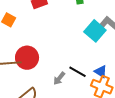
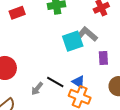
cyan square: (95, 31) -> (73, 41), turned 30

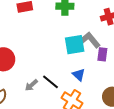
purple rectangle: (103, 58) -> (102, 54), moved
blue triangle: (78, 82) -> (79, 75), moved

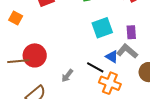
gray L-shape: (90, 40) -> (127, 51), moved
black line: (51, 82) -> (95, 67), moved

